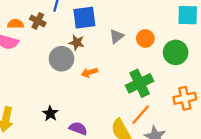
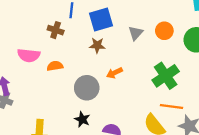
orange semicircle: (15, 24) -> (55, 66), moved
gray circle: (61, 59) -> (87, 88), moved
orange line: (141, 115) -> (171, 107), turned 65

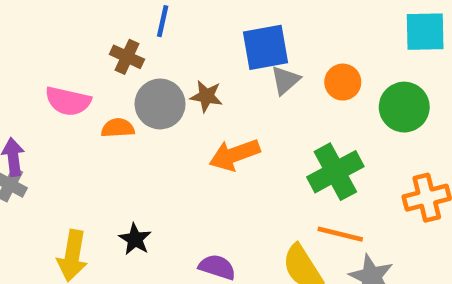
blue square: (101, 20) -> (266, 47), moved
orange arrow: (114, 73) -> (234, 155), size x1.5
gray circle: (87, 88) -> (160, 104), moved
black star: (82, 119) -> (135, 239), moved

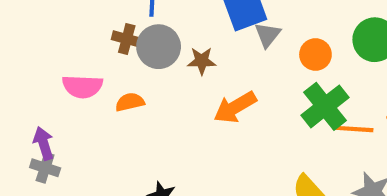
orange circle: (343, 82) -> (315, 55), moved
gray circle: (160, 104) -> (159, 47), moved
orange line: (340, 234) -> (353, 129), moved

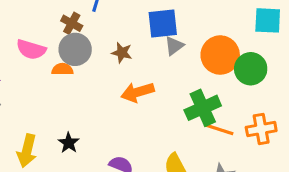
gray circle: (159, 47) -> (75, 49), moved
orange circle: (315, 55) -> (220, 55), moved, size x1.6

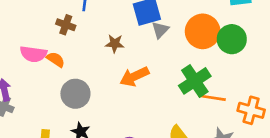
gray circle: (75, 49) -> (75, 94), moved
orange semicircle: (62, 69) -> (56, 59), moved, turned 42
orange cross: (261, 129) -> (251, 110), moved, turned 35

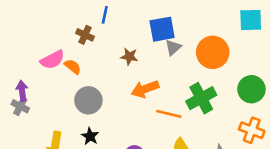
green circle: (232, 39) -> (251, 89), moved
pink semicircle: (33, 54) -> (52, 60), turned -40
orange line: (212, 98) -> (169, 114), moved

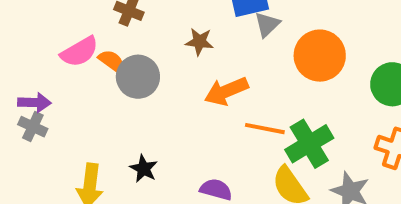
orange circle: (213, 52) -> (320, 56), moved
purple arrow: (22, 91) -> (34, 103), turned 102
green cross: (201, 98) -> (309, 144), moved
gray circle: (88, 100) -> (138, 77), moved

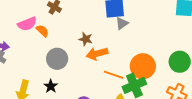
brown star: (199, 42) -> (86, 39), moved
orange circle: (320, 56) -> (143, 66), moved
gray circle: (138, 77) -> (57, 59), moved

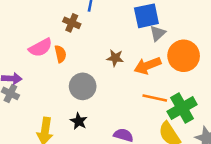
orange semicircle: (42, 31) -> (60, 54), turned 40
orange arrow: (97, 54) -> (147, 66), moved
orange circle: (143, 66) -> (184, 56), moved

